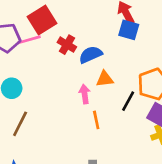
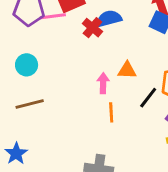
blue semicircle: (91, 55) -> (109, 19), moved
brown line: (20, 124) -> (30, 104), turned 40

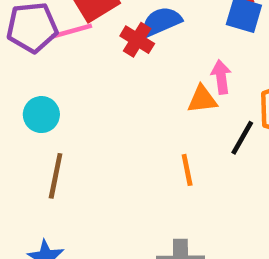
pink arrow: (103, 83) -> (221, 77), moved
brown line: (30, 104) -> (56, 176), turned -56

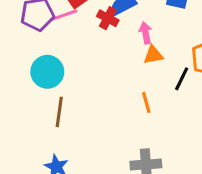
pink arrow: (221, 77) -> (146, 33), moved
cyan circle: (41, 115) -> (47, 72), size x1.4

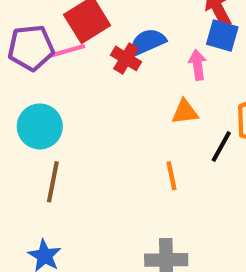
pink arrow: (146, 33) -> (198, 65), moved

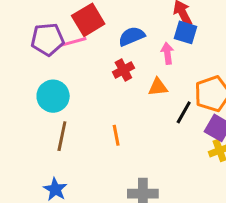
red cross: (126, 58) -> (123, 70), moved, turned 30
orange line: (172, 176) -> (116, 135), moved

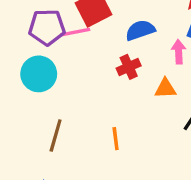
cyan circle: (53, 96) -> (39, 74), moved

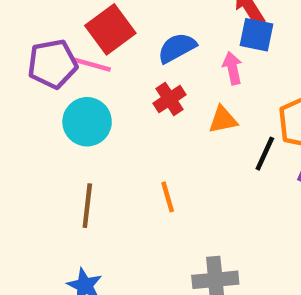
pink line: (75, 32) -> (91, 64), turned 36
cyan circle: (39, 74) -> (87, 122), moved

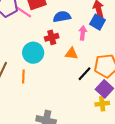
cyan circle: (87, 122) -> (33, 53), moved
orange line: (168, 197) -> (23, 76), moved

